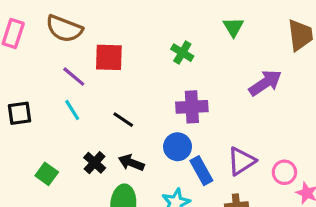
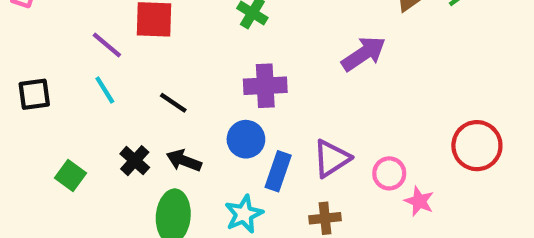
blue rectangle: (201, 171) -> (278, 171), turned 48

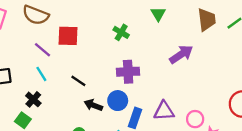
purple triangle: (332, 158) -> (164, 111), turned 30
black cross: (135, 161) -> (33, 99), moved
black arrow: (184, 161) -> (93, 105), moved

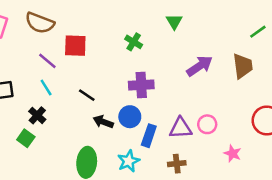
brown trapezoid: (207, 20) -> (243, 66), moved
pink circle: (195, 119) -> (207, 124), moved

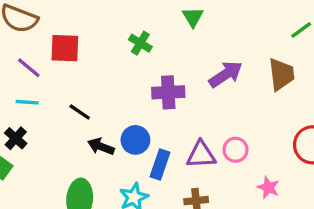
purple cross: (141, 85) -> (168, 92), moved
cyan line: (46, 88) -> (27, 102), turned -54

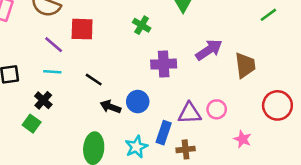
brown trapezoid: (281, 74) -> (245, 65), moved
blue rectangle: (160, 165) -> (164, 133), moved

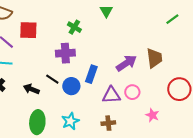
purple arrow: (209, 50) -> (126, 63), moved
purple cross: (164, 64) -> (65, 53), moved
black line: (94, 80) -> (52, 79), moved
black arrow: (111, 107) -> (31, 89), moved
blue rectangle: (164, 133) -> (91, 74), moved

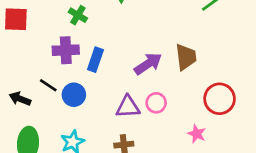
blue rectangle: (91, 74) -> (95, 60), moved
pink star: (152, 115) -> (197, 134), moved

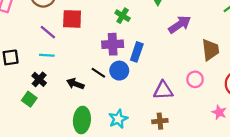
purple arrow: (148, 64) -> (180, 24), moved
blue circle: (74, 95) -> (119, 71), moved
pink circle: (156, 103) -> (195, 79), moved

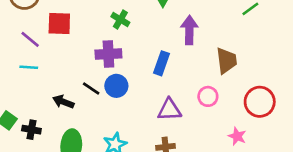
purple arrow: (180, 24) -> (189, 30), turned -55
blue rectangle: (137, 52) -> (161, 63), moved
black cross: (39, 79) -> (31, 130), moved, turned -32

